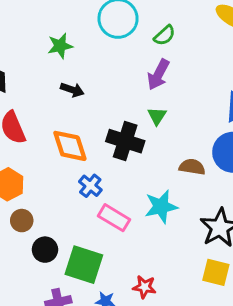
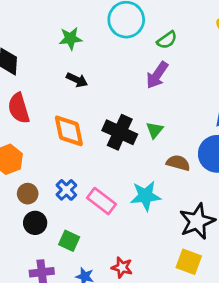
green triangle: (157, 116) -> (155, 130), moved
blue cross: (90, 186) -> (66, 190), moved
brown circle: (22, 221) -> (28, 194), moved
green square: (84, 265) -> (69, 241), size x0.6

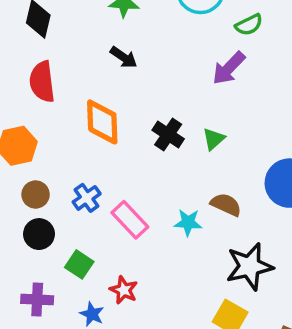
black cross: (120, 132) -> (168, 134), size x0.7
brown semicircle: (178, 163) -> (226, 205), moved
cyan star: (146, 196) -> (188, 222), size x0.7
red star: (122, 267) -> (124, 290), moved

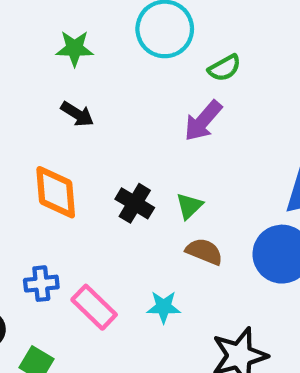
blue cross: (87, 198) -> (41, 284), turned 32
brown semicircle: (226, 205) -> (204, 252), moved

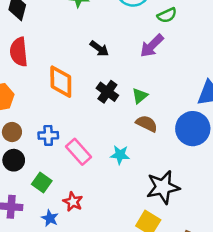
black arrow: (77, 114) -> (99, 49), moved

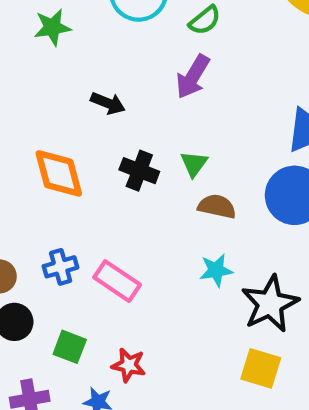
cyan star: (120, 155) -> (216, 270), moved

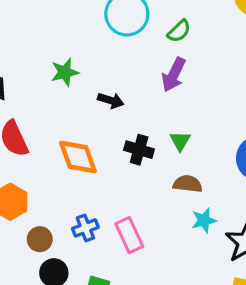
green star: (52, 27) -> (65, 72), moved
brown semicircle: (217, 206) -> (188, 184), moved
pink rectangle: (117, 281) -> (129, 235), turned 36

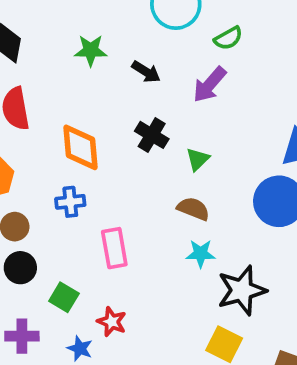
black arrow: (111, 100) -> (146, 72), moved
black cross: (139, 150) -> (152, 135), moved
blue cross: (85, 228) -> (70, 202), moved

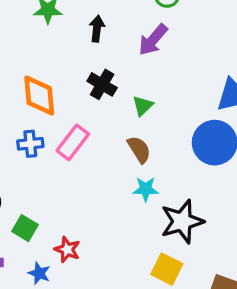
black arrow: (146, 72) -> (97, 29), turned -115
brown semicircle: (193, 209) -> (139, 149), turned 36
pink rectangle: (114, 248) -> (73, 142), moved, turned 48

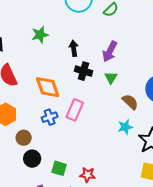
black arrow: (97, 29) -> (74, 48), moved
purple arrow: (153, 40) -> (110, 51), moved
brown semicircle: (139, 149) -> (130, 102), moved

